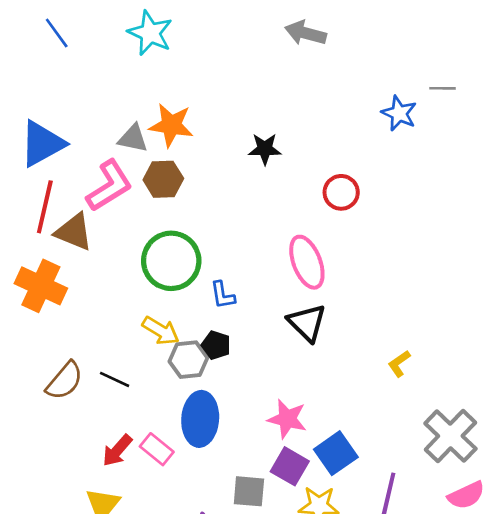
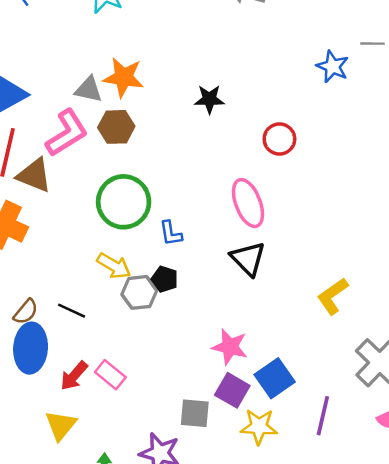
yellow L-shape: (399, 364) -> (333, 296), size x1.5
brown semicircle: (65, 381) -> (26, 312), size x0.7
blue ellipse: (200, 419) -> (31, 348), moved

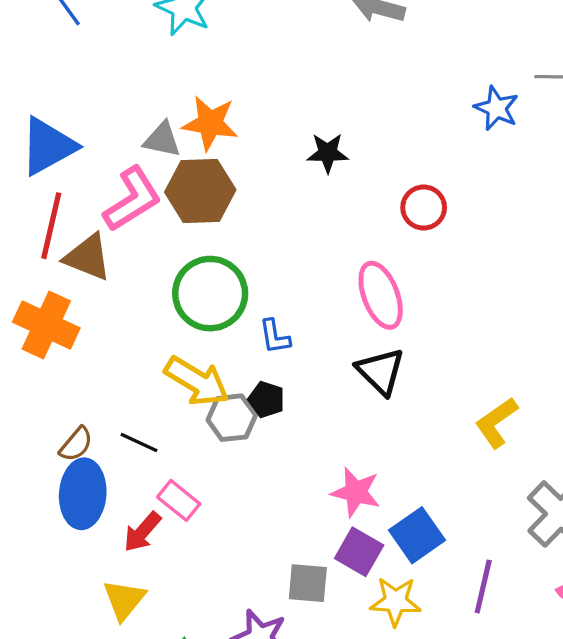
brown hexagon: (116, 127) -> (200, 191), size x1.4
yellow arrow: (114, 266) -> (197, 381), size x1.4
pink rectangle: (110, 375) -> (179, 500), moved

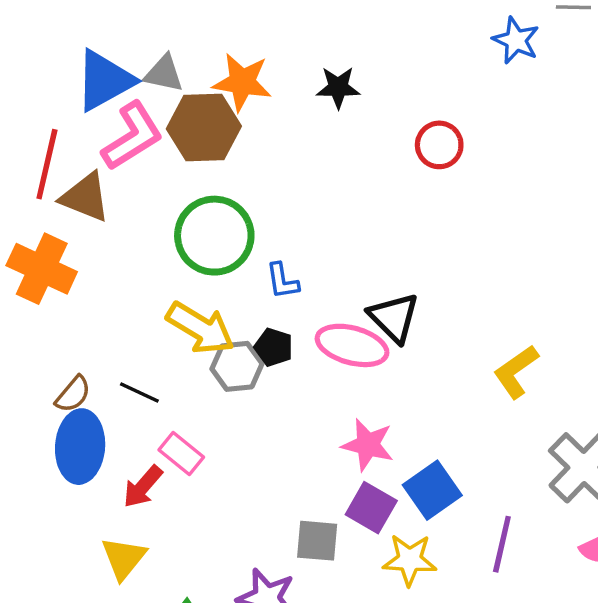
orange star: (210, 123) -> (242, 82), moved
blue triangle: (48, 146) -> (104, 80), moved
pink ellipse: (381, 295) -> (352, 345), moved, turned -54

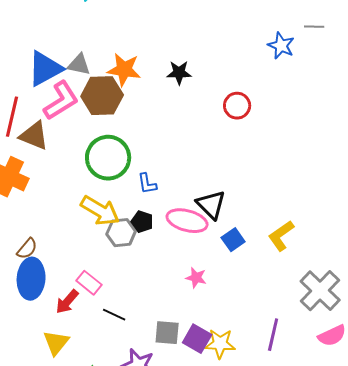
black line: (139, 393) -> (114, 315), moved
pink star: (368, 445) -> (196, 278), size x0.7
blue square: (432, 490) -> (233, 240), moved, size x0.7
purple square: (371, 508) -> (197, 339), moved

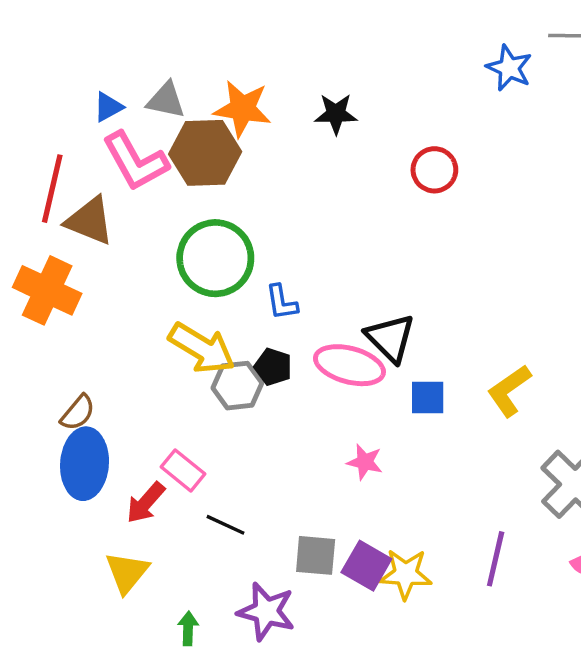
blue triangle: (45, 69) -> (108, 107), size x0.5
pink L-shape: (61, 101) -> (135, 161), turned 93
blue square: (233, 240) -> (428, 397), turned 35

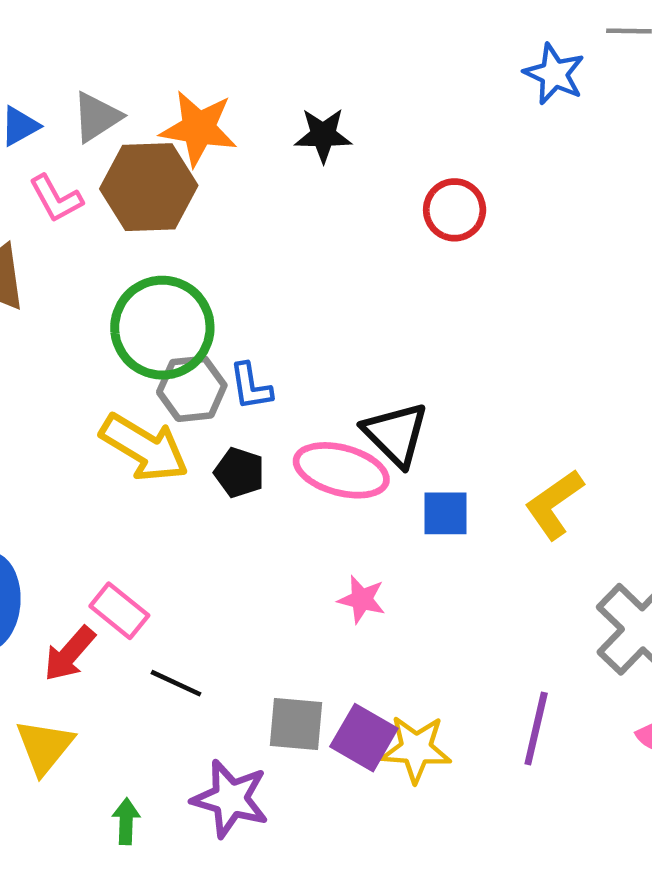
gray triangle: (166, 100) -> (97, 117), turned -45
pink L-shape: (135, 161) -> (56, 199), size x0.6
gray hexagon: (237, 386) -> (192, 389), moved

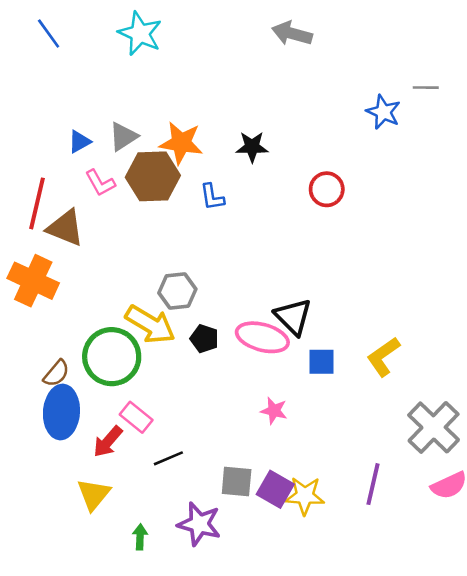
green circle: (162, 328) -> (112, 357), moved
blue L-shape: (251, 387) -> (212, 197), moved
black line: (176, 683) -> (168, 458), turned -48

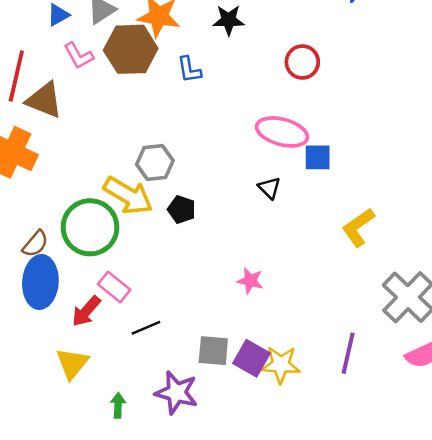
black triangle: (293, 317) -> (269, 188), size x0.6
pink ellipse: (262, 337) -> (282, 132), moved
blue square: (322, 362) -> (318, 157), moved

